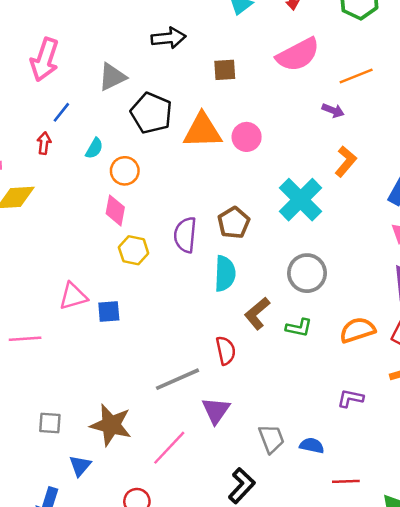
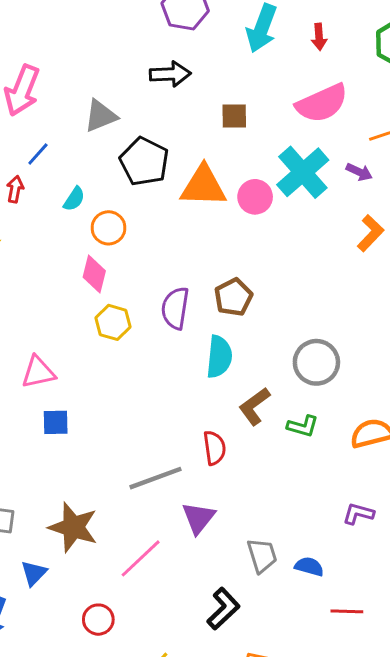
cyan cross: (301, 200) -> (303, 172), moved
blue square: (109, 311) -> (56, 422), moved

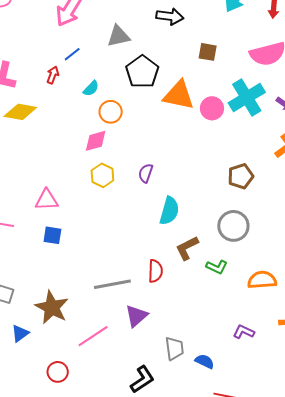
pink diamond: (94, 274) -> (96, 141), turned 50
brown pentagon: (233, 297) -> (241, 176), moved
purple semicircle: (175, 308) -> (146, 173), size x0.7

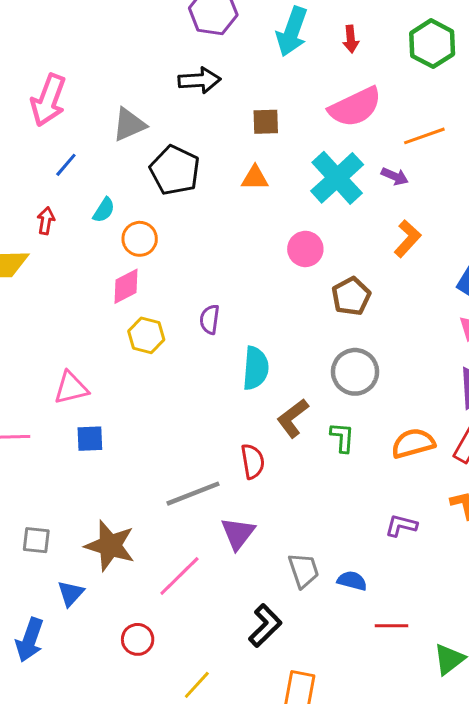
red arrow: (53, 75) -> (46, 221), moved
orange triangle: (179, 95) -> (255, 178), moved, size x0.6
pink circle: (212, 108) -> (305, 249), moved
green L-shape: (217, 267) -> (342, 437), turned -100

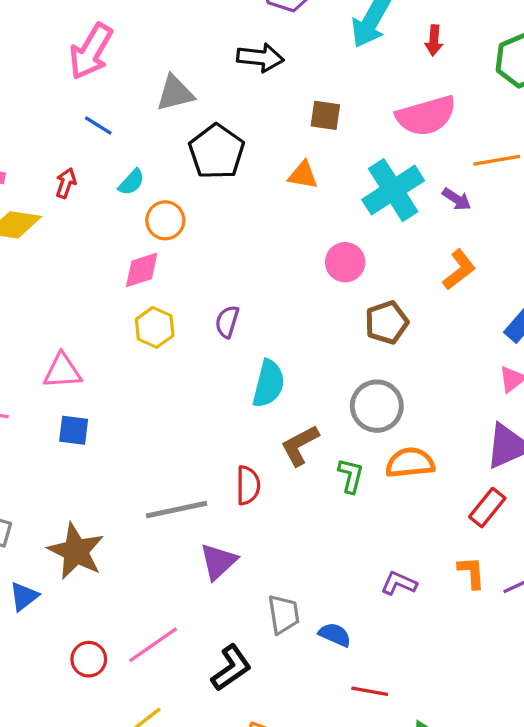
blue line: (66, 165) -> (98, 126), turned 72
orange semicircle: (413, 443) -> (410, 463), moved
pink line: (179, 576) -> (153, 645), moved

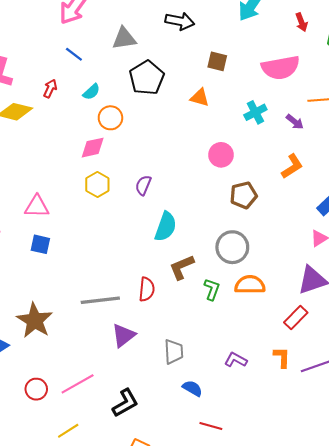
red arrow: (434, 40) -> (301, 22), moved, turned -30
cyan cross: (393, 190) -> (255, 112), size x0.6
gray trapezoid: (284, 614) -> (174, 352), moved

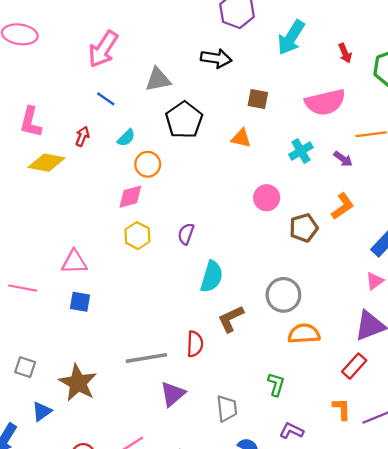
brown pentagon: (243, 195) -> (304, 228), moved
green L-shape: (212, 289) -> (276, 384), moved
purple L-shape: (236, 360) -> (291, 431), moved

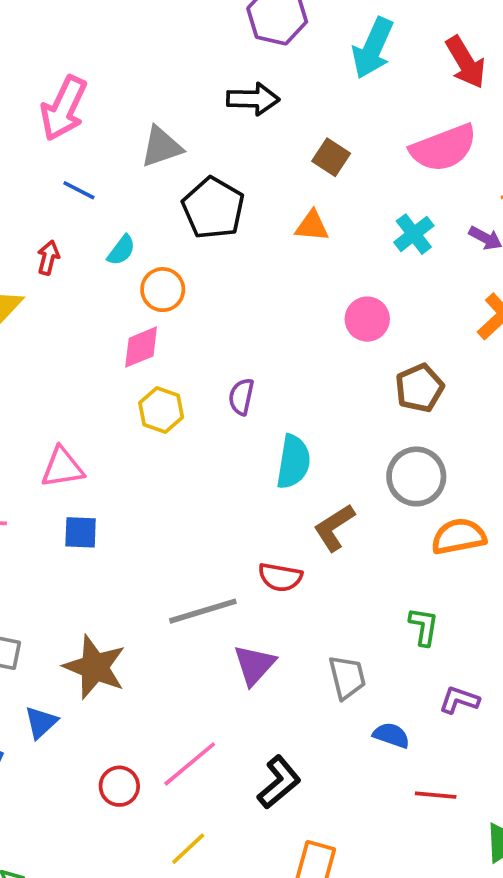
red arrow: (345, 53) -> (466, 62), size x1.6
brown square: (258, 99) -> (331, 157), turned 30
brown pentagon: (304, 228) -> (419, 388), moved
red semicircle: (195, 344) -> (280, 577), turned 105

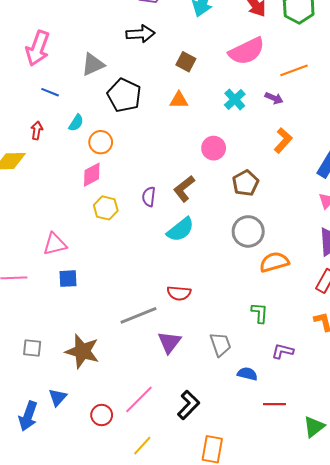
cyan semicircle: (293, 462) -> (180, 230), turned 48
brown L-shape: (334, 528) -> (184, 189), moved
blue triangle: (41, 722) -> (58, 397), moved

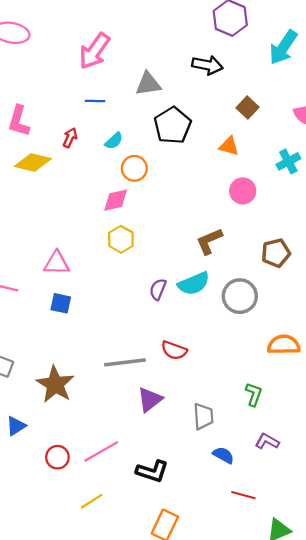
blue line: (50, 92) -> (95, 101), turned -36
pink circle: (214, 148) -> (243, 191), moved
purple semicircle: (149, 197) -> (158, 289), moved
gray circle: (248, 231) -> (240, 296), moved
black L-shape: (188, 405) -> (152, 471), turned 48

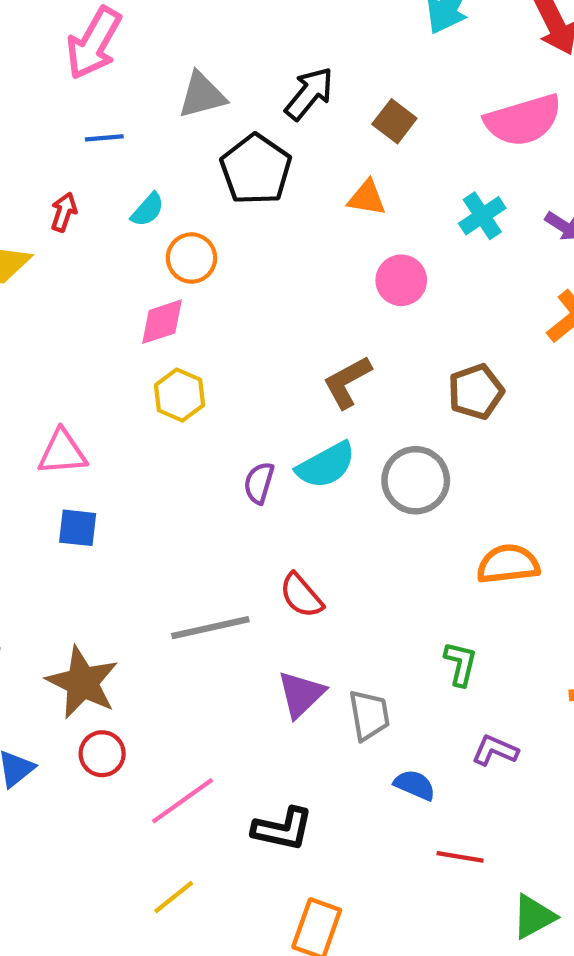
black arrow: (207, 65) -> (309, 94), moved, turned -56
red semicircle: (174, 350) -> (301, 595), turned 35
purple triangle: (150, 399) -> (301, 694), moved
red circle: (57, 457) -> (102, 754), moved

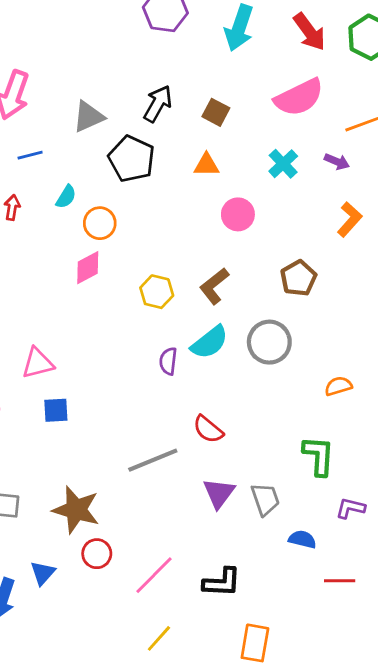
yellow hexagon: (180, 395) -> (157, 292), moved
orange semicircle: (508, 564) -> (338, 386), size x0.7
green L-shape: (461, 664) -> (319, 456), size x1.4

